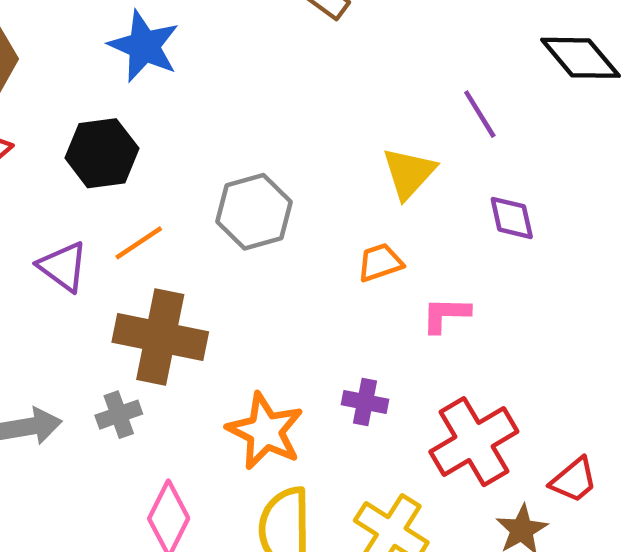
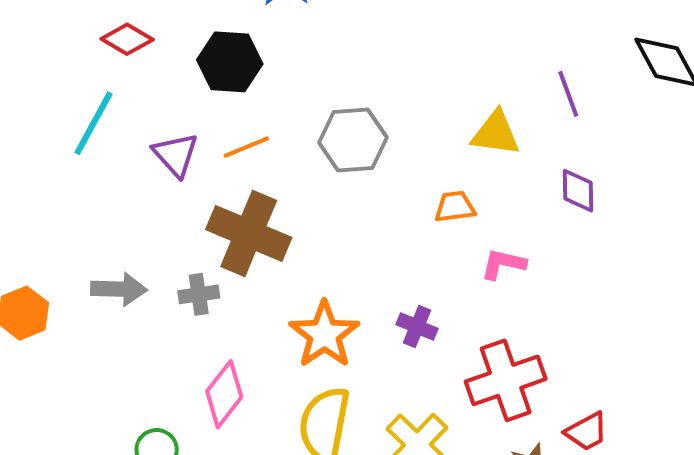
yellow triangle: (409, 173) -> (496, 133), turned 44

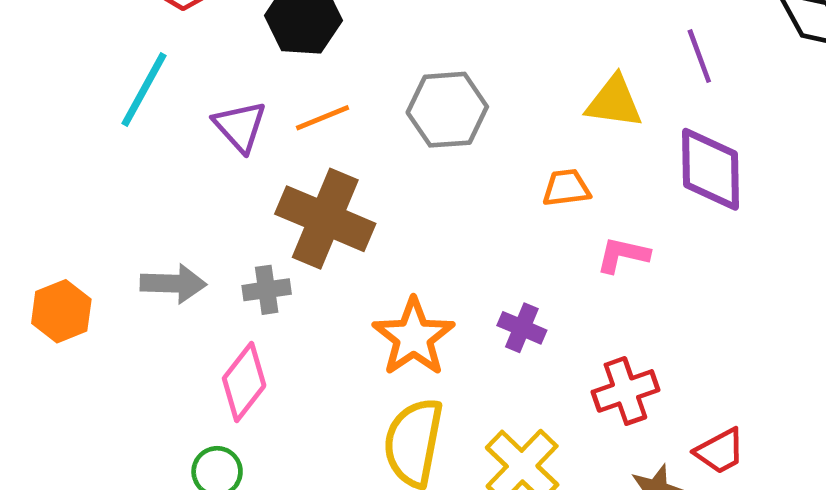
purple diamond: (578, 191) -> (711, 169), size x1.6
red cross: (506, 380) -> (625, 391), size x0.7
pink diamond: (224, 394) -> (244, 382), moved

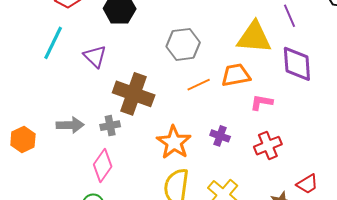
yellow triangle: (614, 102) -> (254, 37), size x1.4
orange line: (323, 118) -> (199, 85), moved
orange trapezoid: (566, 188) -> (236, 75), size x1.4
red cross: (625, 391) -> (268, 146), moved

